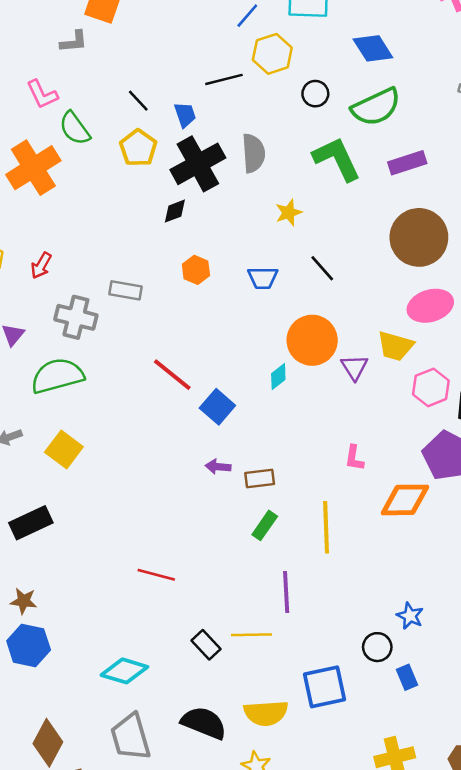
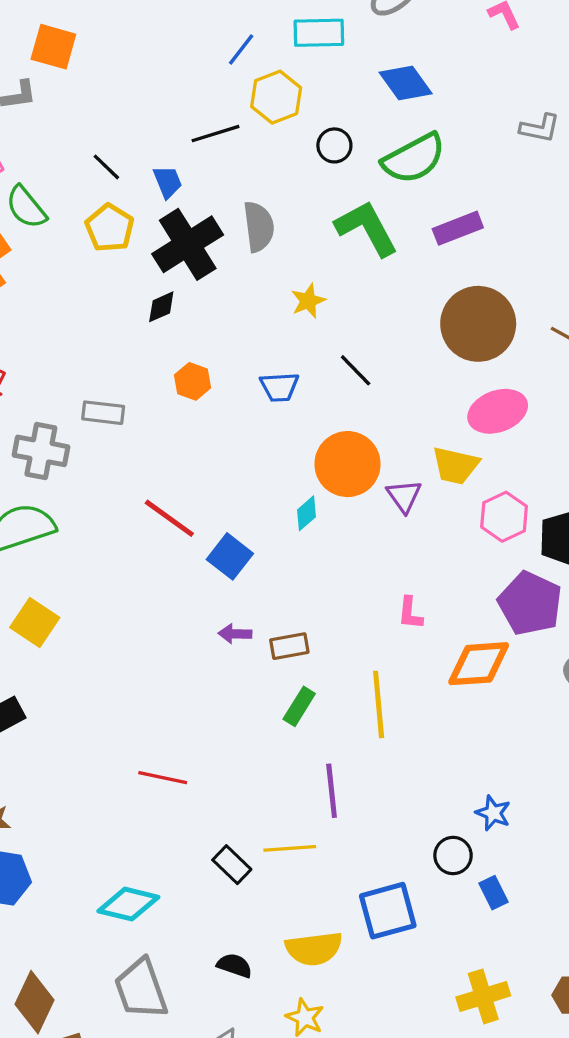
black semicircle: (204, 723) -> (234, 965), size x0.6

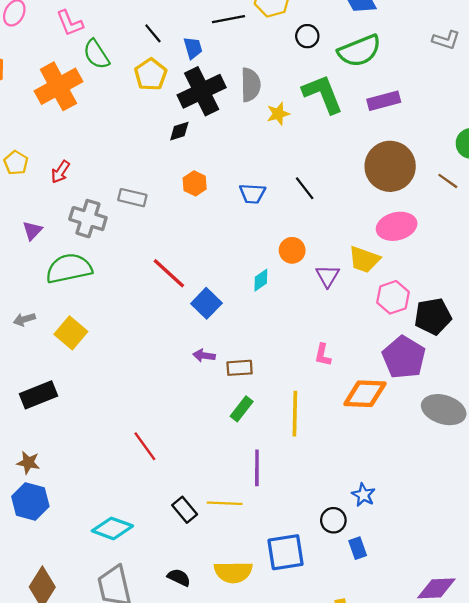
yellow star: (308, 301) -> (278, 114), moved
orange circle: (347, 464) -> (292, 250), size x0.6
red line: (163, 778) -> (145, 446), turned 36

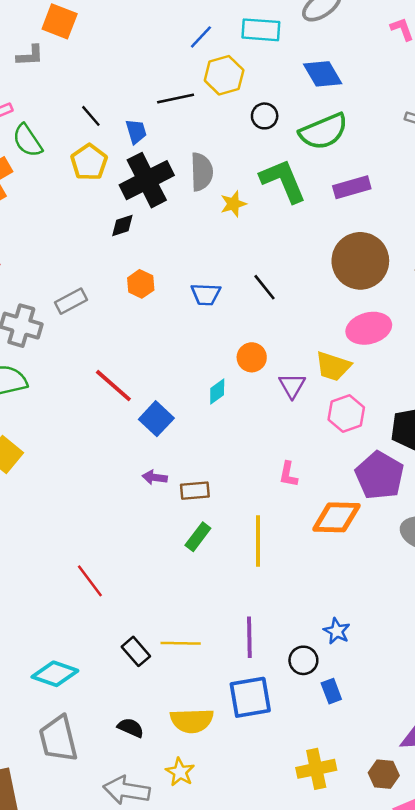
gray rectangle: (132, 198) -> (71, 301), turned -40
pink hexagon: (393, 297) -> (346, 414), moved
purple line: (257, 468) -> (249, 637), moved

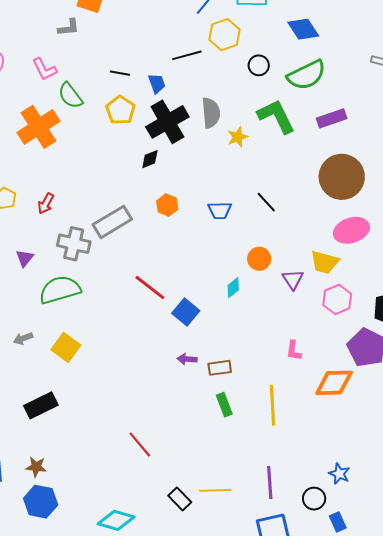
black line: (91, 116) -> (120, 73), turned -36
gray rectangle: (71, 301) -> (112, 222), size x1.5
green rectangle: (198, 537) -> (224, 405), turned -55

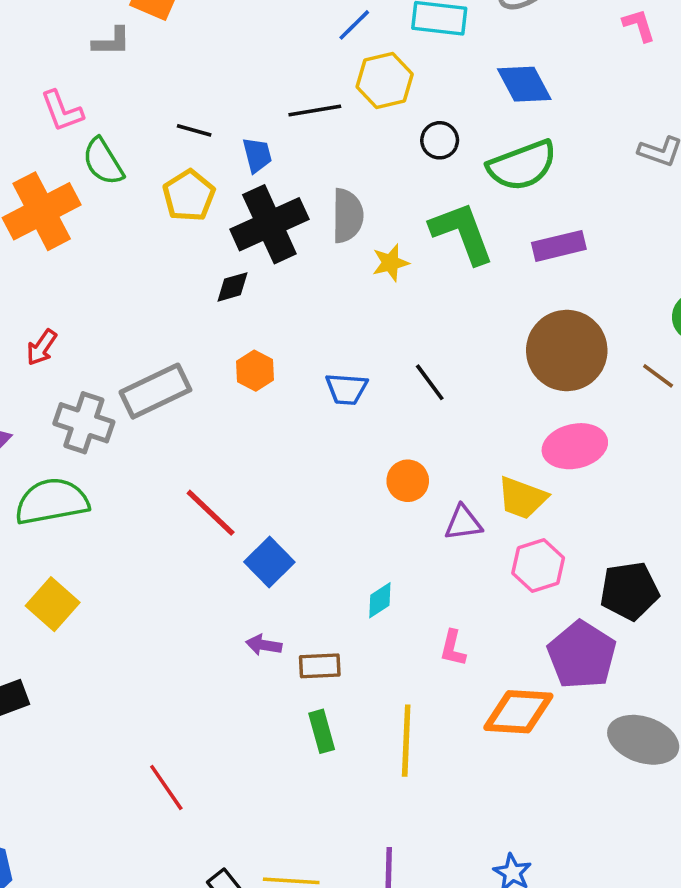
purple triangle: (293, 279) -> (463, 523), turned 50
cyan diamond: (233, 288) -> (380, 600), moved

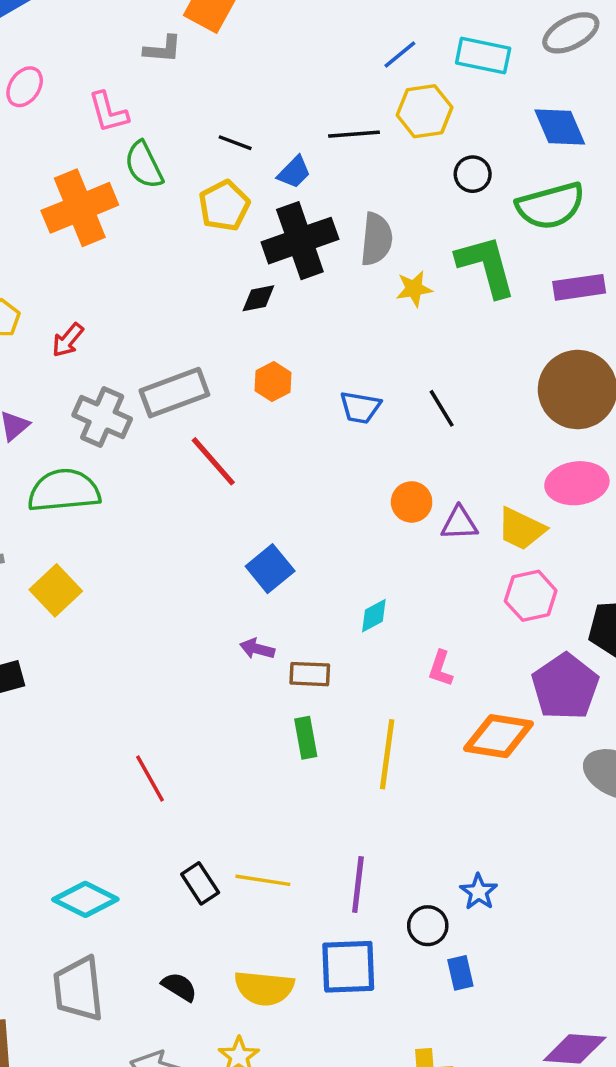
blue trapezoid: (257, 155) -> (294, 172), turned 54
red line: (211, 513) -> (213, 461), moved
purple triangle: (463, 523) -> (459, 523), moved

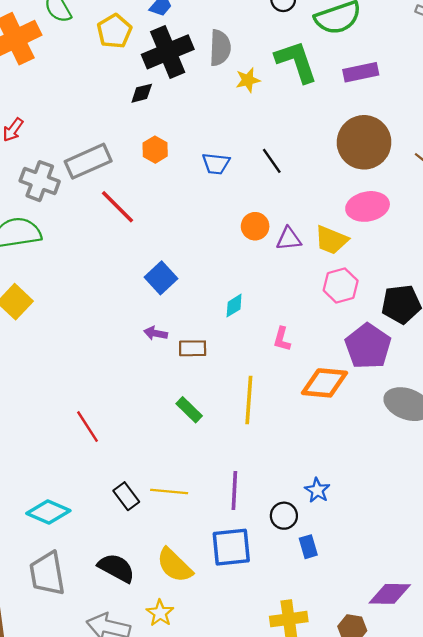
green rectangle: (306, 738) -> (189, 410), moved, turned -32
black semicircle: (179, 987) -> (116, 568), size x1.5
yellow semicircle: (264, 988) -> (175, 565), turned 42

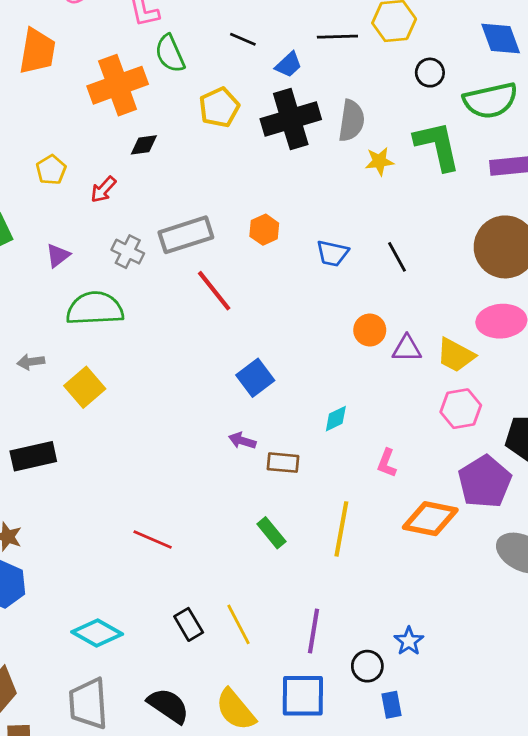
yellow pentagon: (114, 31) -> (219, 107), moved
black diamond: (142, 93) -> (144, 145), moved
gray cross: (40, 181) -> (128, 252), size x0.7
red line: (88, 427) -> (153, 540), turned -40
yellow line: (169, 492) -> (238, 624), turned 51

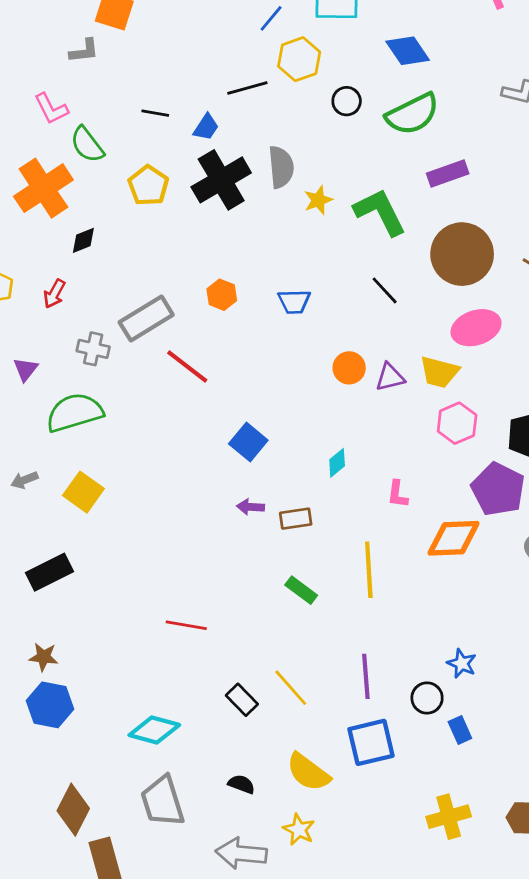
green L-shape: (437, 146) -> (380, 212), moved
black line: (397, 257) -> (385, 290), moved
black semicircle: (168, 706) -> (241, 784), size x0.6

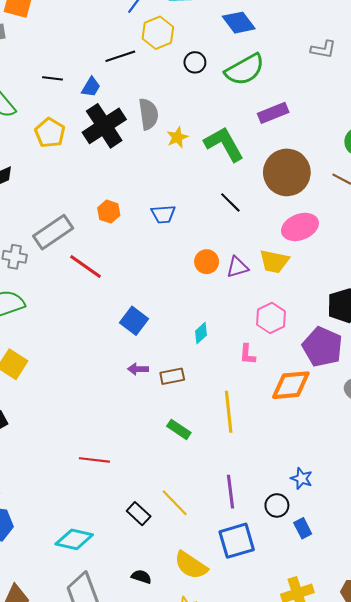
pink hexagon: (457, 423) -> (271, 318), moved

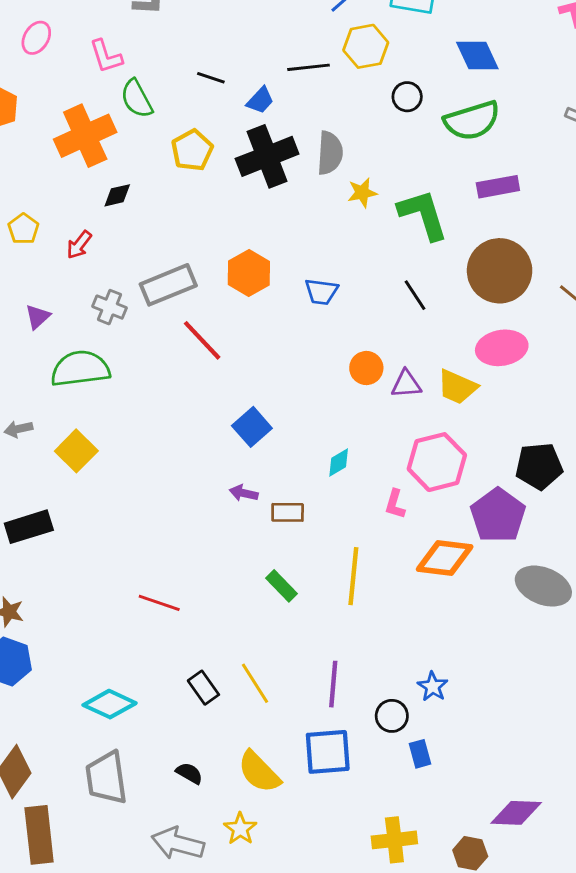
orange hexagon: (109, 212) -> (249, 273), size x1.4
pink hexagon: (271, 318) -> (437, 462), size x1.4

